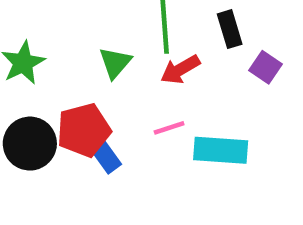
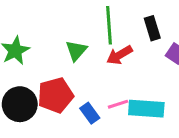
pink line: (169, 128) -> (118, 104), moved
blue rectangle: (106, 157) -> (90, 113), moved

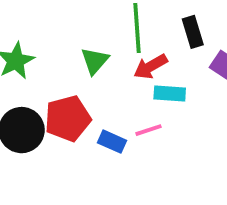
cyan rectangle: (146, 109) -> (170, 93), moved, size x0.7
blue rectangle: (90, 113) -> (112, 142), turned -30

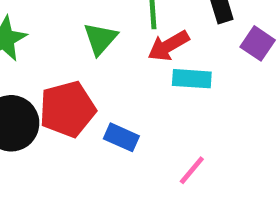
pink line: (149, 130) -> (192, 170), moved, turned -32

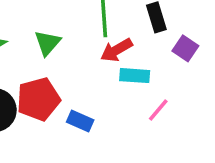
green triangle: (100, 39) -> (47, 43), moved
pink line: (192, 170) -> (158, 110), moved

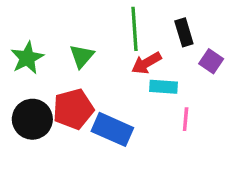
pink line: (158, 110) -> (186, 119), turned -35
blue rectangle: (80, 121) -> (112, 129), size x1.6

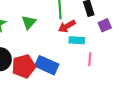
purple square: (211, 61) -> (105, 25), turned 32
red pentagon: (73, 109) -> (24, 66), moved

